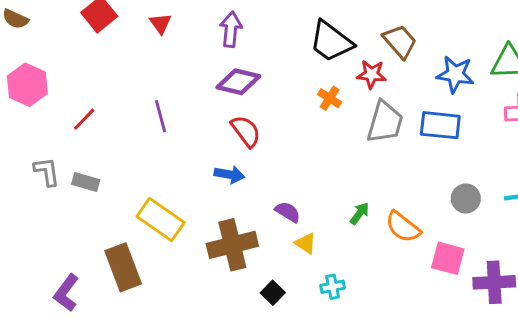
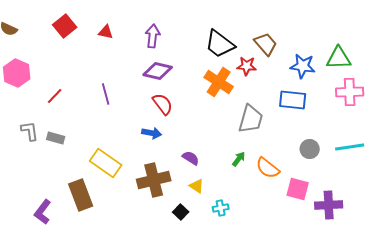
red triangle: (161, 23) -> (106, 32), turned -42
orange cross: (330, 98) -> (219, 82), size x1.8
gray trapezoid: (385, 122) -> (251, 119), moved
yellow triangle: (306, 243) -> (197, 186), moved

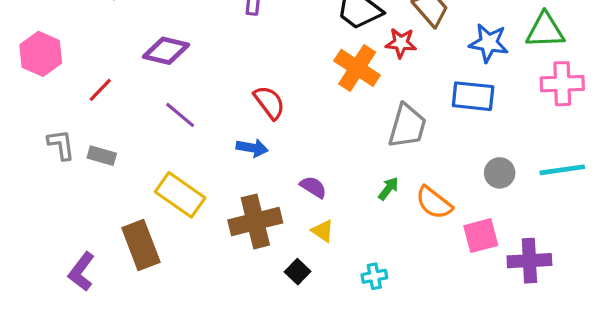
purple diamond: (158, 71) -> (166, 51), moved
purple line: (106, 94) -> (180, 115), moved, turned -35
pink square: (298, 189) -> (481, 236), turned -30
cyan cross: (221, 208) -> (374, 276), moved

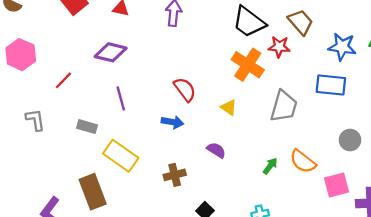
purple line: (180, 115) -> (121, 98), turned 35
gray rectangle: (102, 156) -> (87, 127), moved
green arrow: (388, 189) -> (270, 166), moved
brown cross: (255, 221) -> (175, 175), size x0.6
yellow triangle: (323, 231) -> (229, 107), moved

